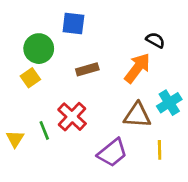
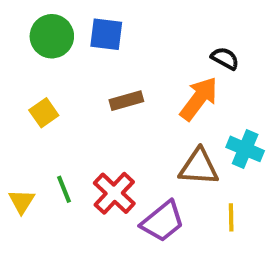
green circle: (39, 49) -> (52, 36), moved
cyan cross: (169, 103) -> (245, 149), turned -35
red cross: (72, 117) -> (114, 193), moved

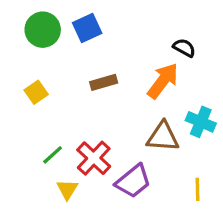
blue square: (106, 34) -> (87, 28), turned -32
green line: (64, 189) -> (53, 155), turned 70
yellow triangle: (22, 201) -> (67, 189), moved
yellow line: (231, 217) -> (197, 189), moved

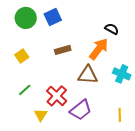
brown triangle: (163, 137) -> (88, 75), moved
green line: (53, 155) -> (25, 90), moved

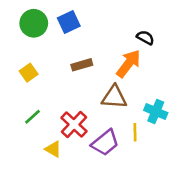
cyan cross: (122, 74) -> (156, 112), moved
yellow triangle: (41, 115) -> (53, 149), turned -32
yellow line: (120, 115) -> (135, 132), moved

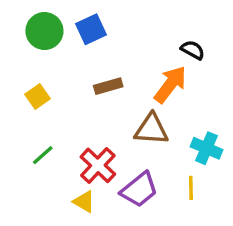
yellow line: (135, 132) -> (191, 188), moved
yellow triangle: (53, 149) -> (84, 202), moved

